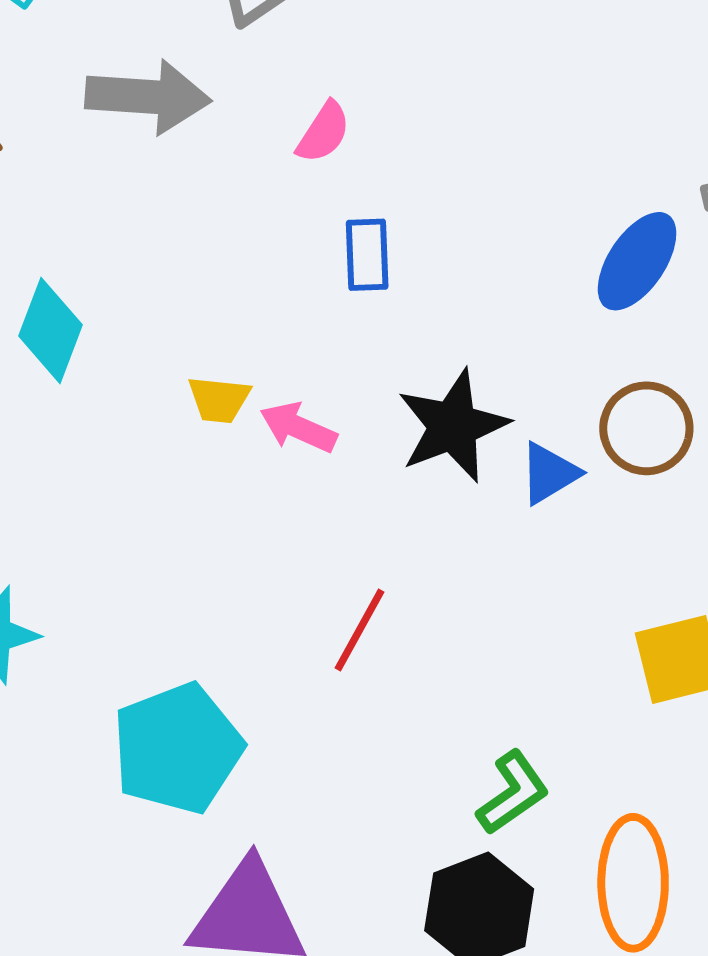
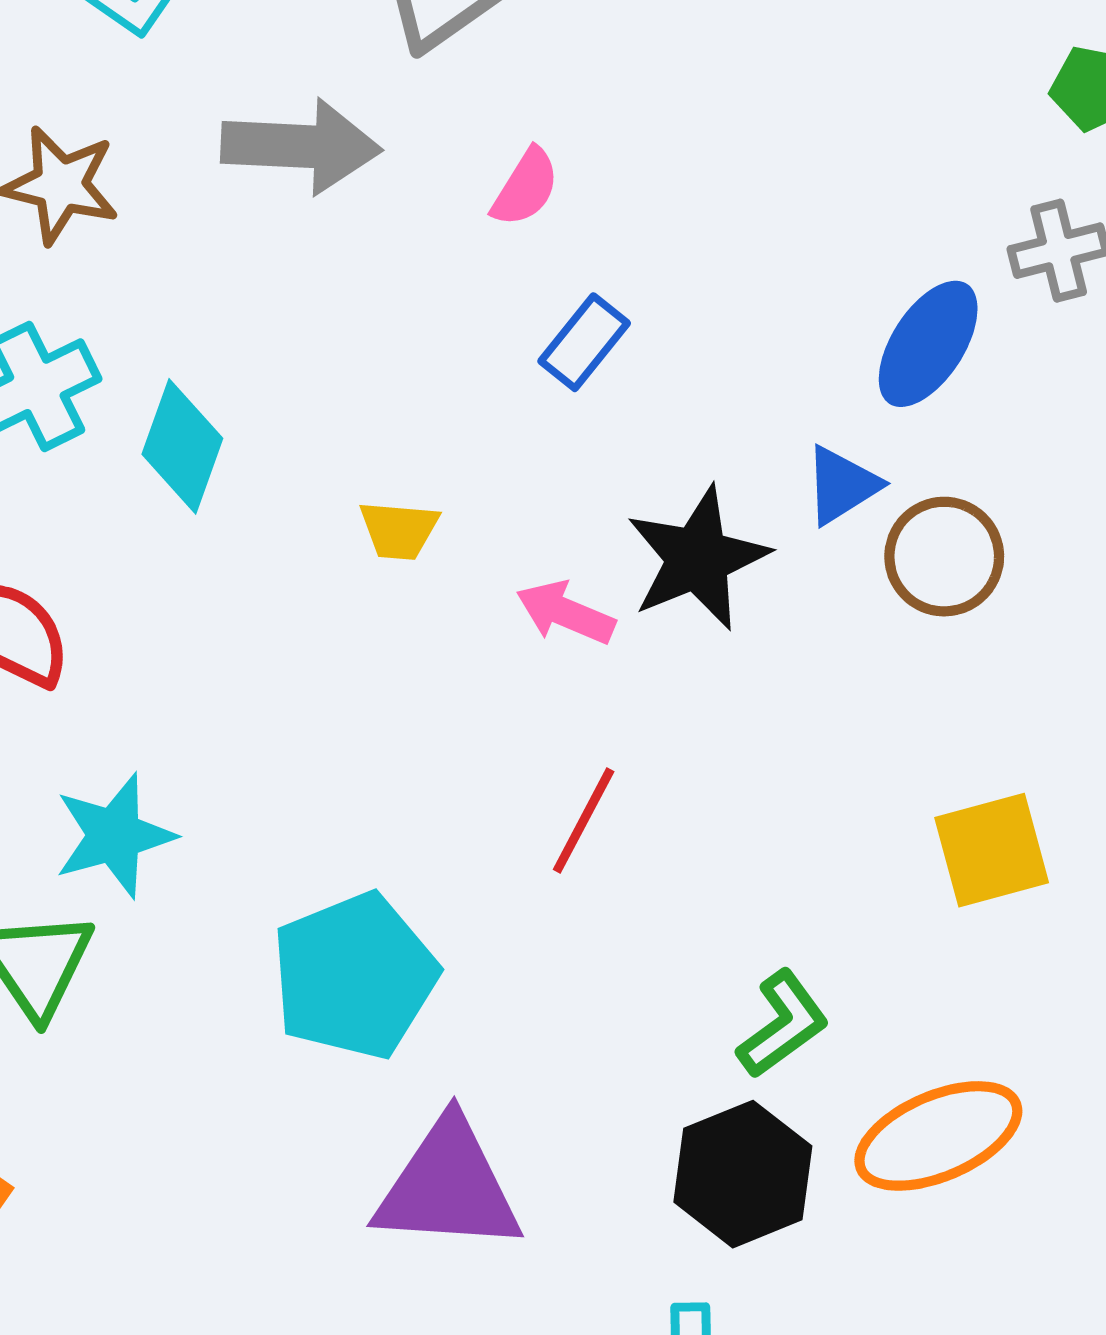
blue rectangle: (367, 255) -> (584, 342), turned 42
pink arrow: (298, 427) -> (565, 613), moved
blue triangle: (549, 473) -> (842, 485), moved
orange ellipse: (633, 883) -> (938, 1136), turned 68

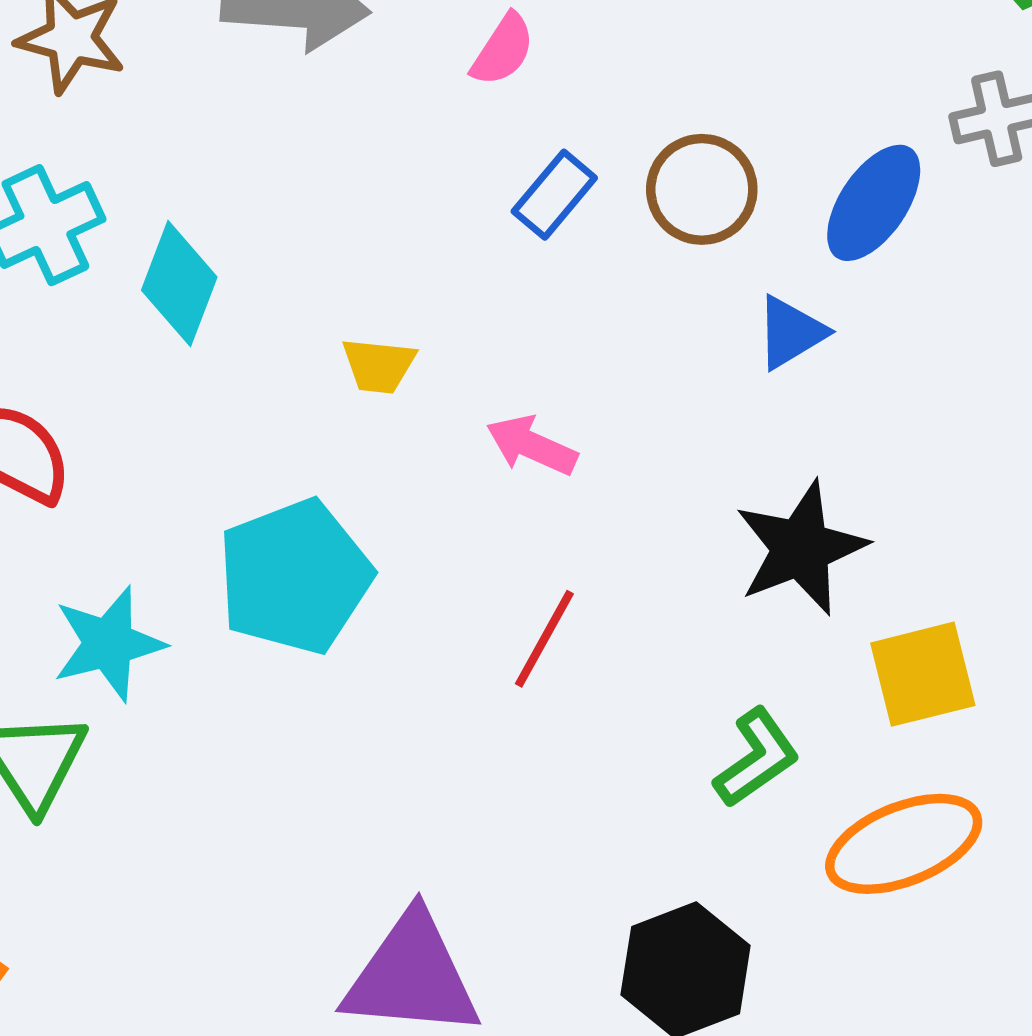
brown circle: (944, 557) -> (702, 189), moved
black star: (698, 558) -> (801, 548), moved
cyan pentagon: (354, 976) -> (295, 577), moved
green L-shape: (783, 1024) -> (757, 758), moved
orange ellipse: (938, 1136) -> (904, 844), moved

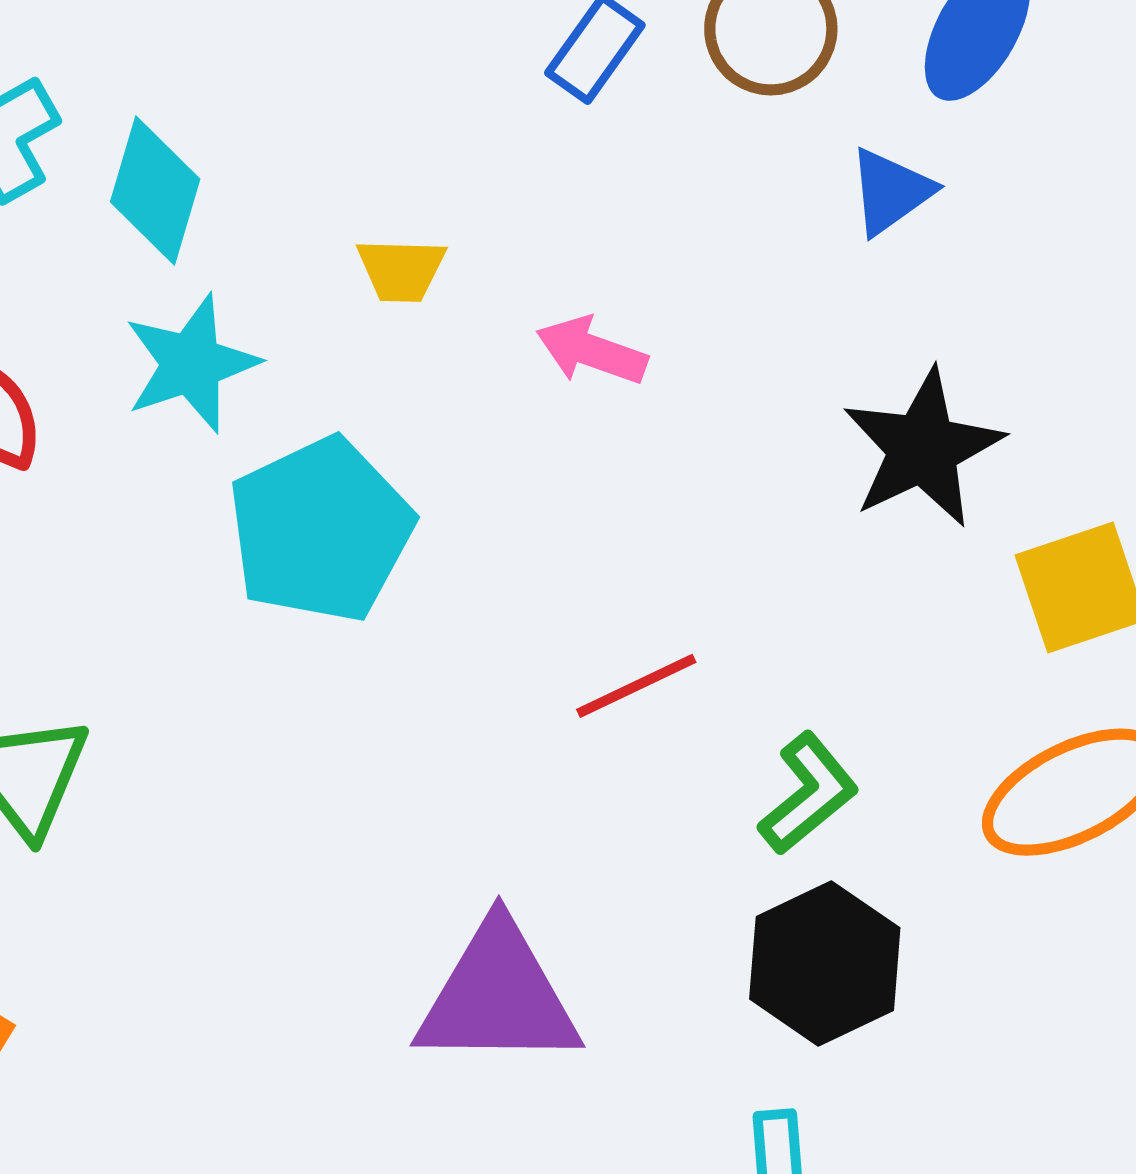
red line: (544, 639) -> (636, 686), moved, turned 40
cyan star: (109, 644) -> (191, 364), moved
green L-shape: (757, 758) -> (808, 794), moved

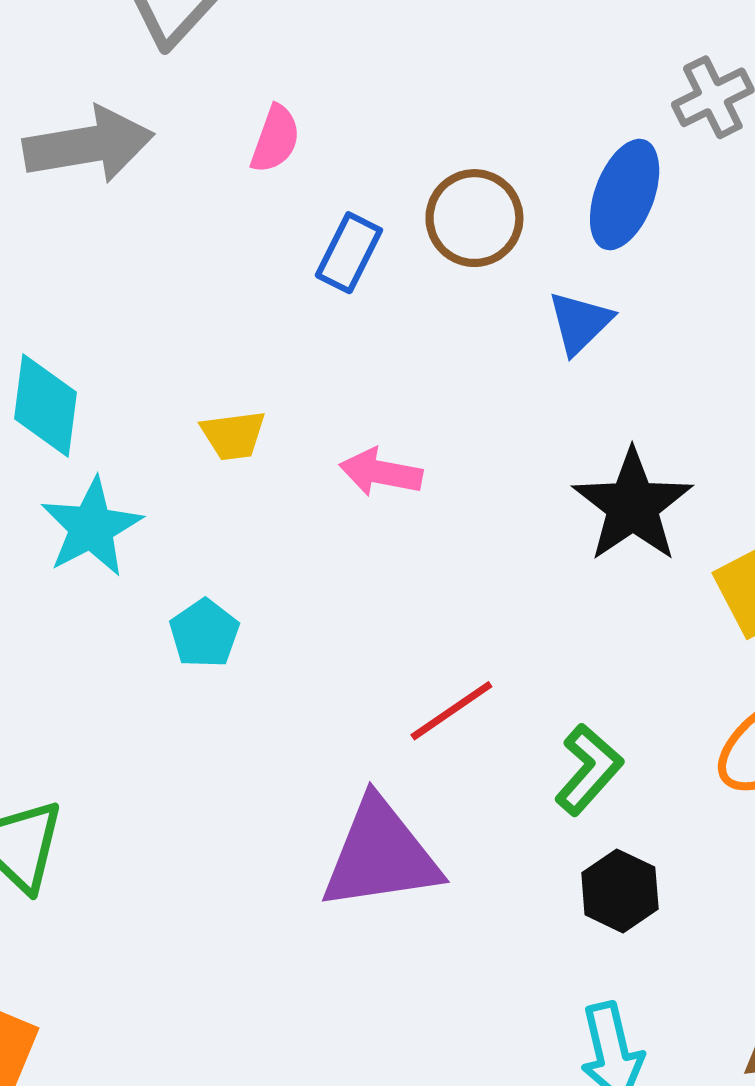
cyan pentagon: (321, 530) -> (204, 633), size x0.5
black hexagon: (825, 963) -> (620, 891), size x0.7
purple triangle: (498, 996) -> (381, 855), moved

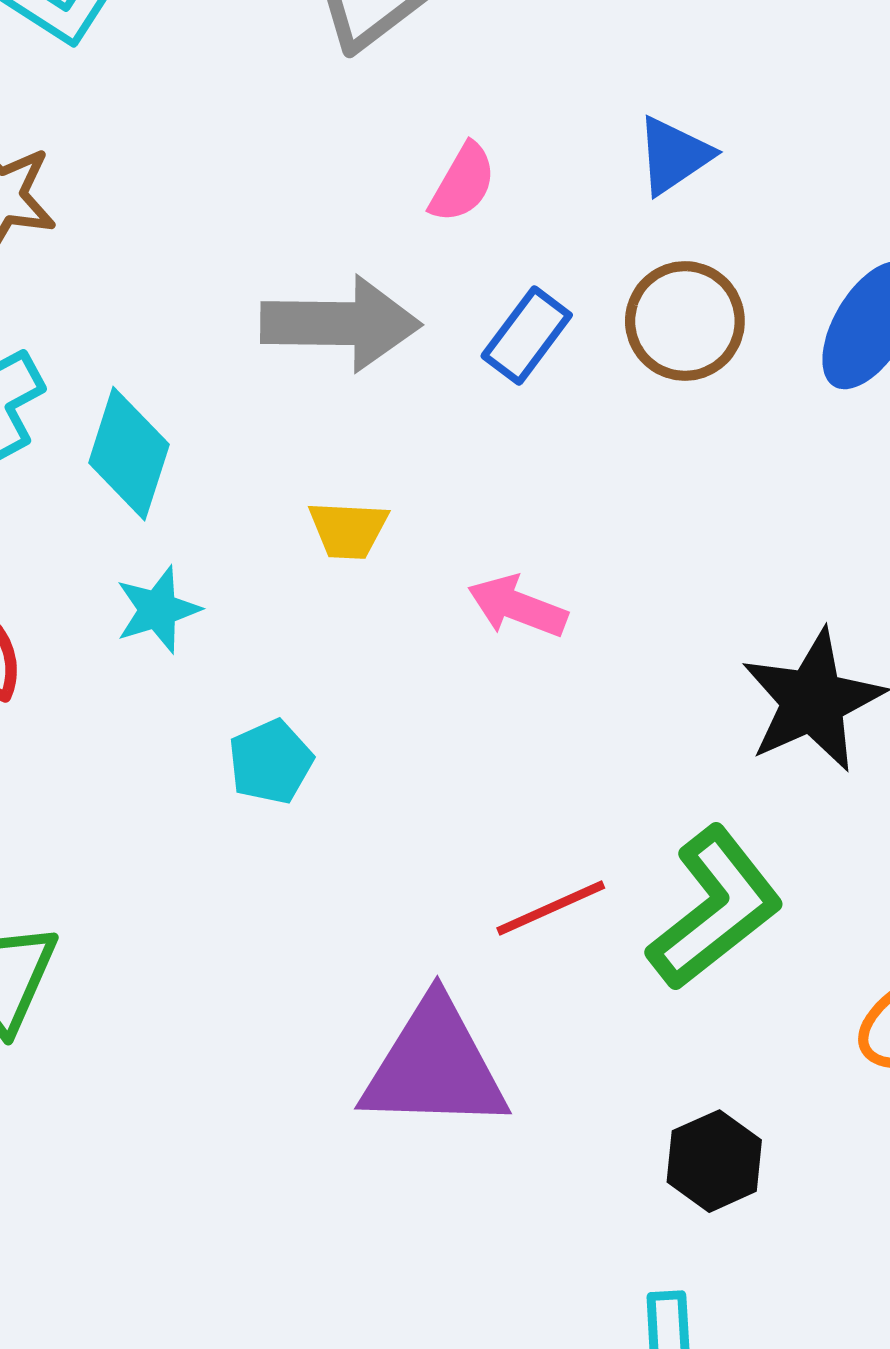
gray arrow: (89, 145) -> (341, 324), moved
blue triangle: (580, 323) -> (674, 155), moved
cyan star: (91, 527) -> (158, 610), size x0.7
green L-shape: (589, 769) -> (715, 908), moved, size x1.5

